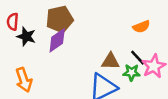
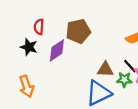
brown pentagon: (60, 19) -> (78, 31), moved
red semicircle: (13, 22) -> (39, 27), moved

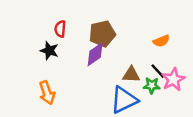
purple diamond: (57, 50) -> (95, 54), moved

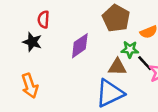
brown pentagon: (102, 34) -> (116, 18), moved, turned -30
green star: (152, 85) -> (130, 49), moved

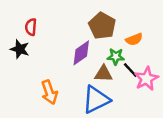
purple diamond: (80, 46) -> (81, 53), moved
orange arrow: (30, 86) -> (49, 92), moved

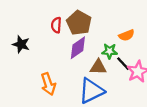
brown pentagon: (102, 26) -> (79, 23), moved
red semicircle: (31, 27) -> (56, 25), moved

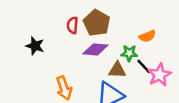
purple diamond: (78, 48) -> (95, 49), turned 40

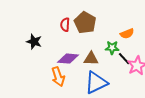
purple diamond: (95, 49) -> (68, 59), moved
brown triangle: (117, 70) -> (91, 59), moved

